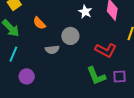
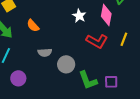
gray circle: (70, 36) -> (66, 64), moved
red L-shape: (106, 50) -> (97, 41), moved

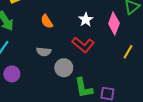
orange semicircle: (33, 26) -> (47, 21), moved
red L-shape: (97, 41) -> (83, 45), moved

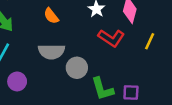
red L-shape: (83, 45) -> (111, 38), moved
gray semicircle: (44, 52) -> (52, 52), size x1.5

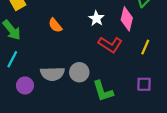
gray semicircle: (52, 52) -> (52, 74), moved
purple square: (131, 93) -> (144, 84), moved

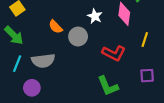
red L-shape: (110, 45) -> (114, 53), moved
gray circle: (79, 72) -> (78, 37), moved
gray semicircle: (52, 74) -> (43, 61), moved

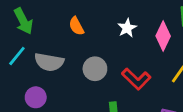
gray circle: (78, 37) -> (95, 69), moved
purple circle: (32, 88) -> (36, 97), moved

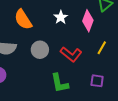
orange semicircle: (76, 26) -> (23, 20), size x1.5

